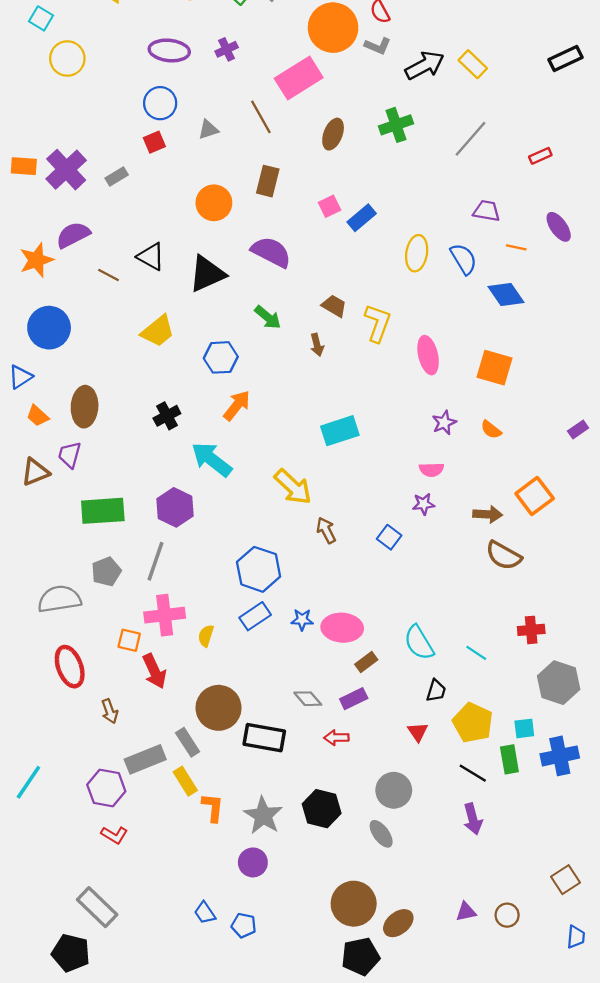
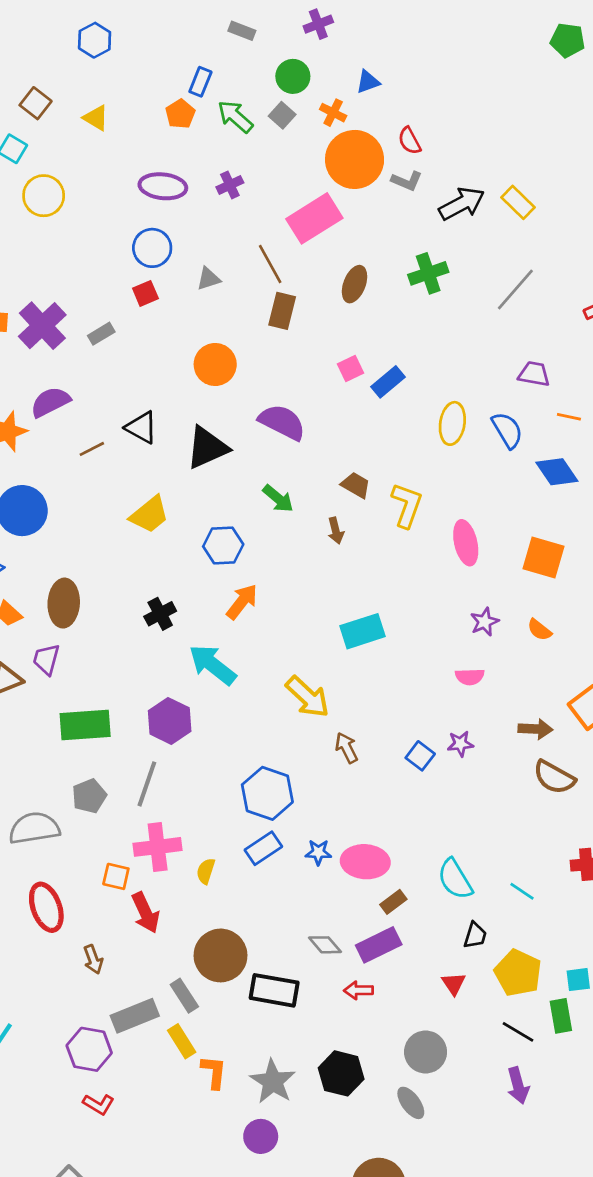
brown rectangle: (268, 181) -> (282, 311), moved
brown line: (109, 275) -> (92, 449), turned -55
purple star: (423, 504) -> (460, 744), moved
purple rectangle: (354, 699) -> (379, 945), size x1.4

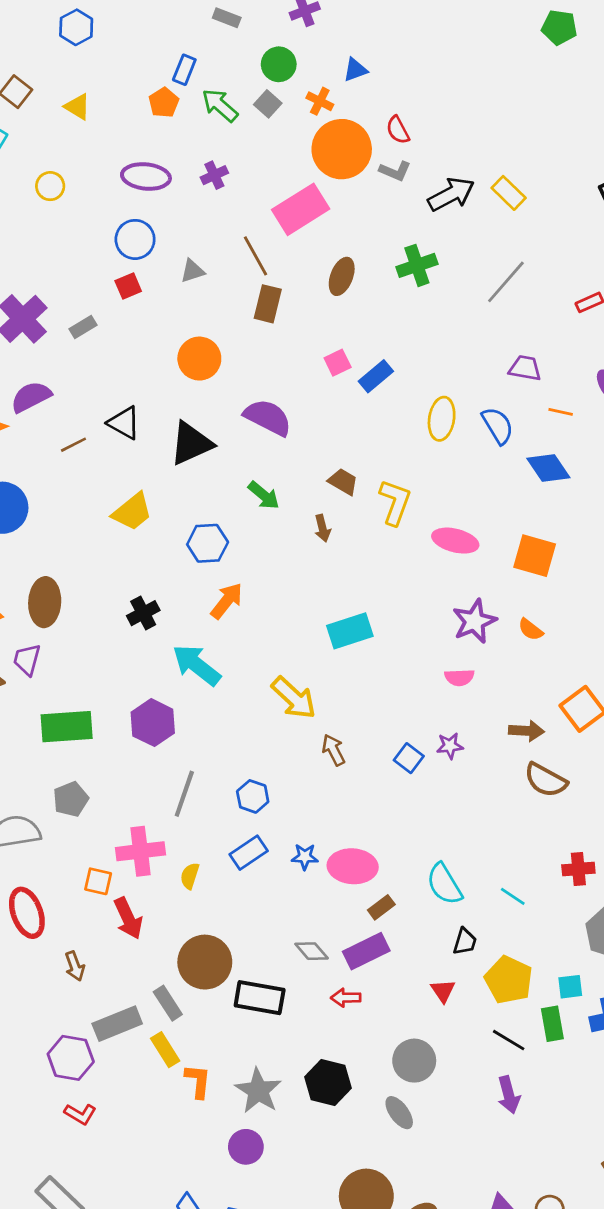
yellow circle: (44, 196) -> (50, 186), moved, size x0.7
pink ellipse: (466, 543) -> (455, 541), turned -63
purple star: (485, 622) -> (474, 621), size x1.5
gray line: (147, 784) -> (184, 794), moved
blue hexagon: (267, 793) -> (253, 796), size x0.6

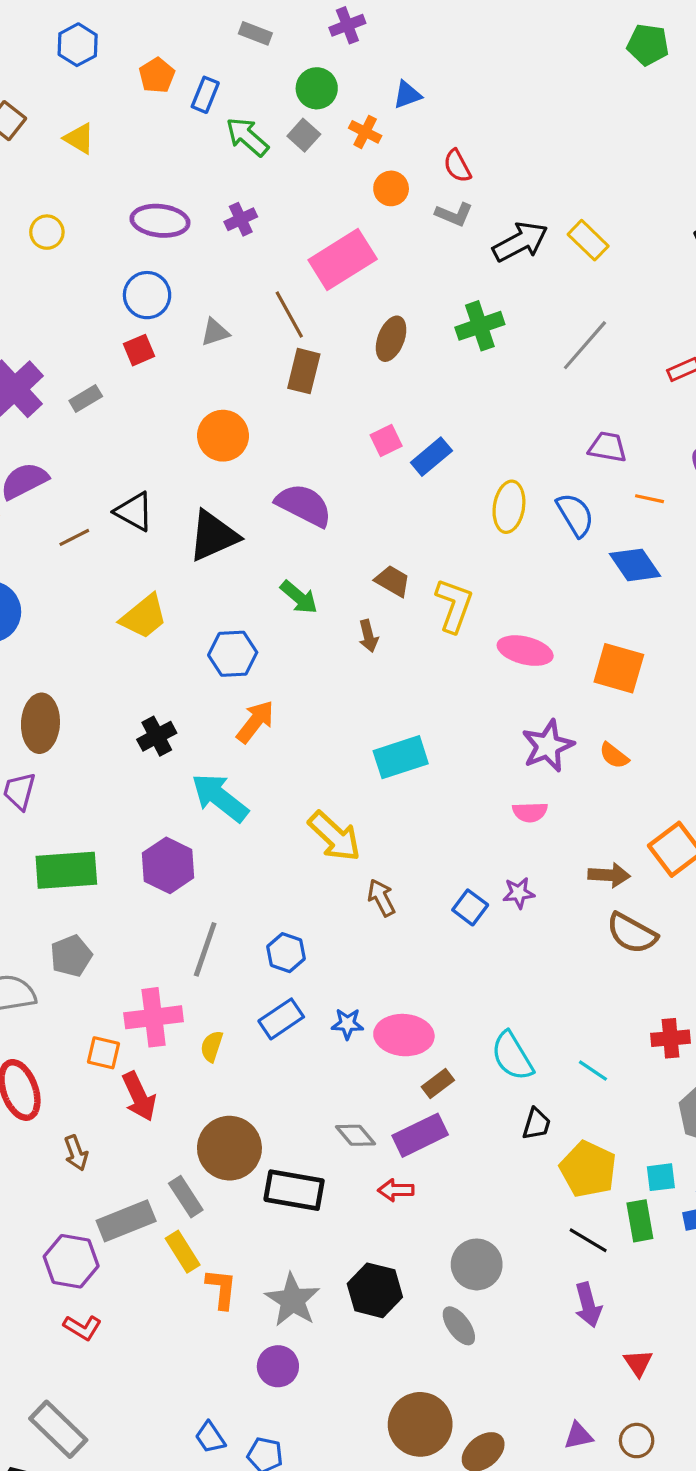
orange pentagon: (164, 103) -> (157, 75), moved
orange circle: (342, 149) -> (391, 188), size x0.5
red triangle: (443, 991) -> (638, 1363), moved

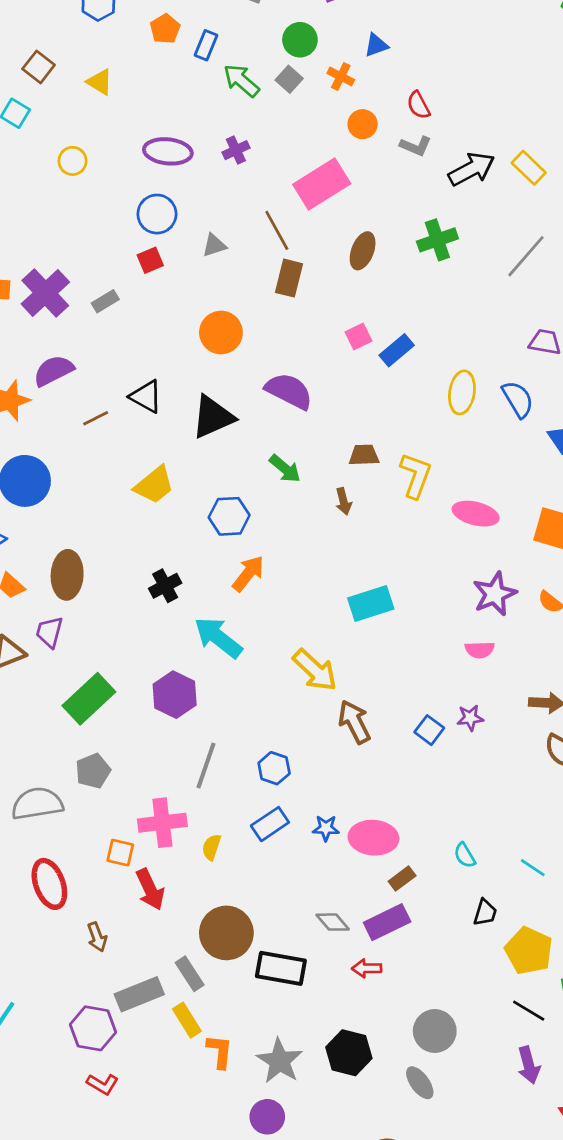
brown trapezoid: (393, 581) -> (364, 455), turned -32
green rectangle: (66, 870) -> (89, 699), turned -39
brown arrow: (381, 898) -> (354, 722), size x1.4
cyan semicircle: (512, 1056) -> (465, 855), size x0.6

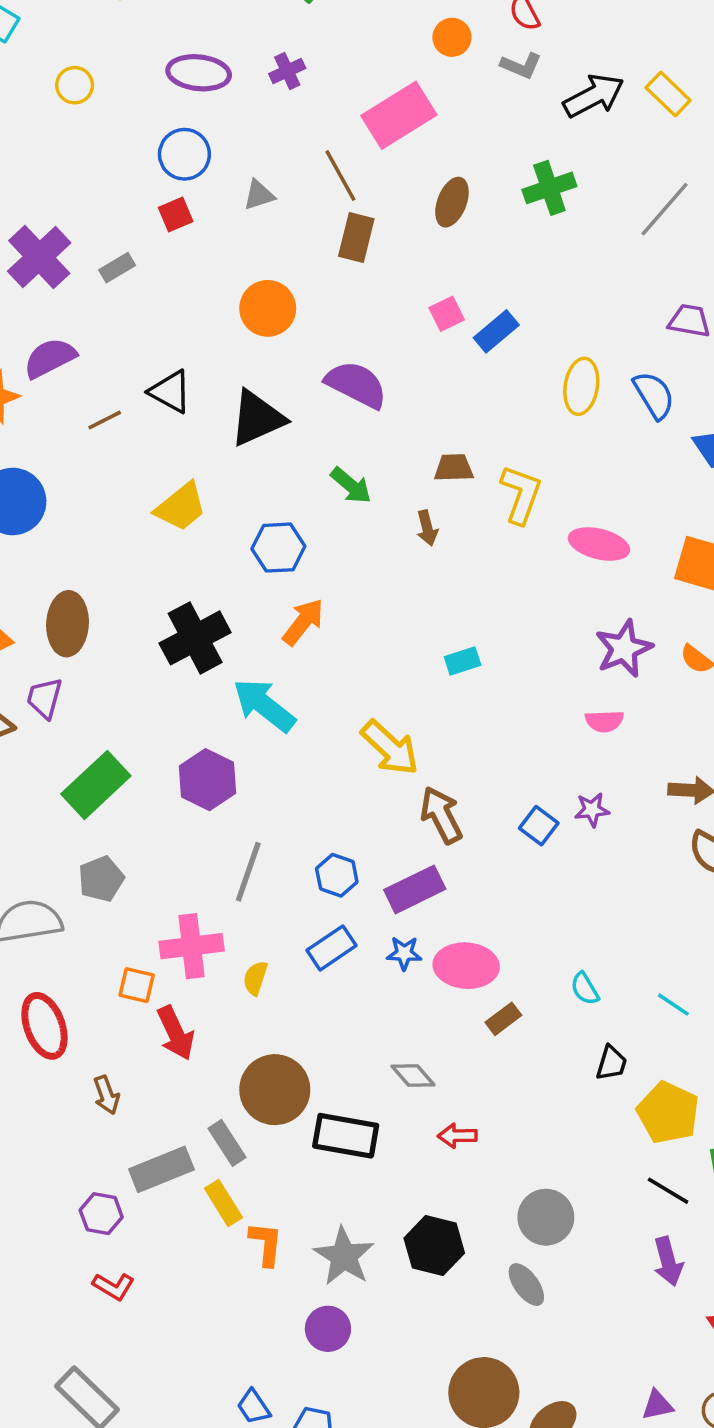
black cross: (165, 586) -> (195, 638), size x1.6
cyan rectangle: (371, 603) -> (463, 661), size x0.6
purple rectangle: (387, 922) -> (415, 889), moved
purple hexagon: (93, 1028) -> (101, 1214), size x0.7

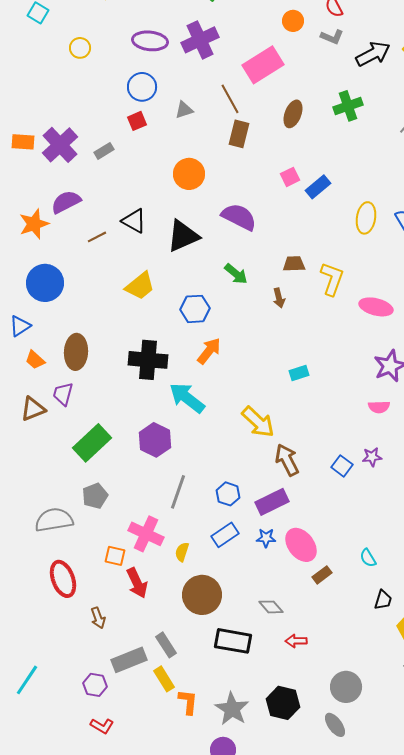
purple cross: (287, 71) -> (200, 40), size x1.8
black cross: (195, 638) -> (148, 360), turned 33
pink cross: (192, 946) -> (146, 534), turned 32
pink ellipse: (466, 966) -> (301, 545), turned 48
brown circle: (275, 1090) -> (202, 595), moved

